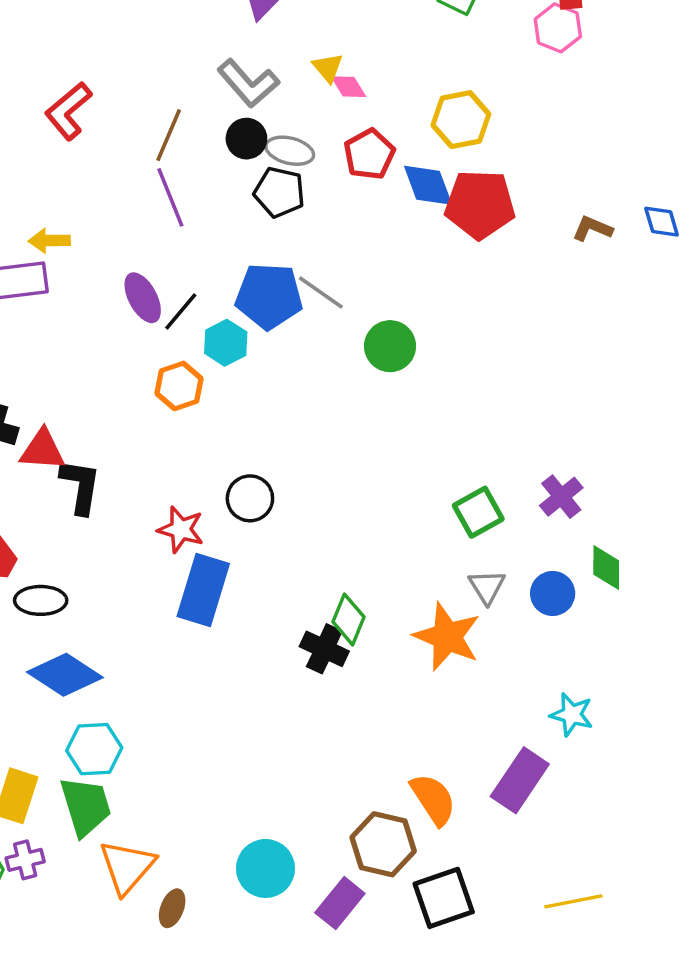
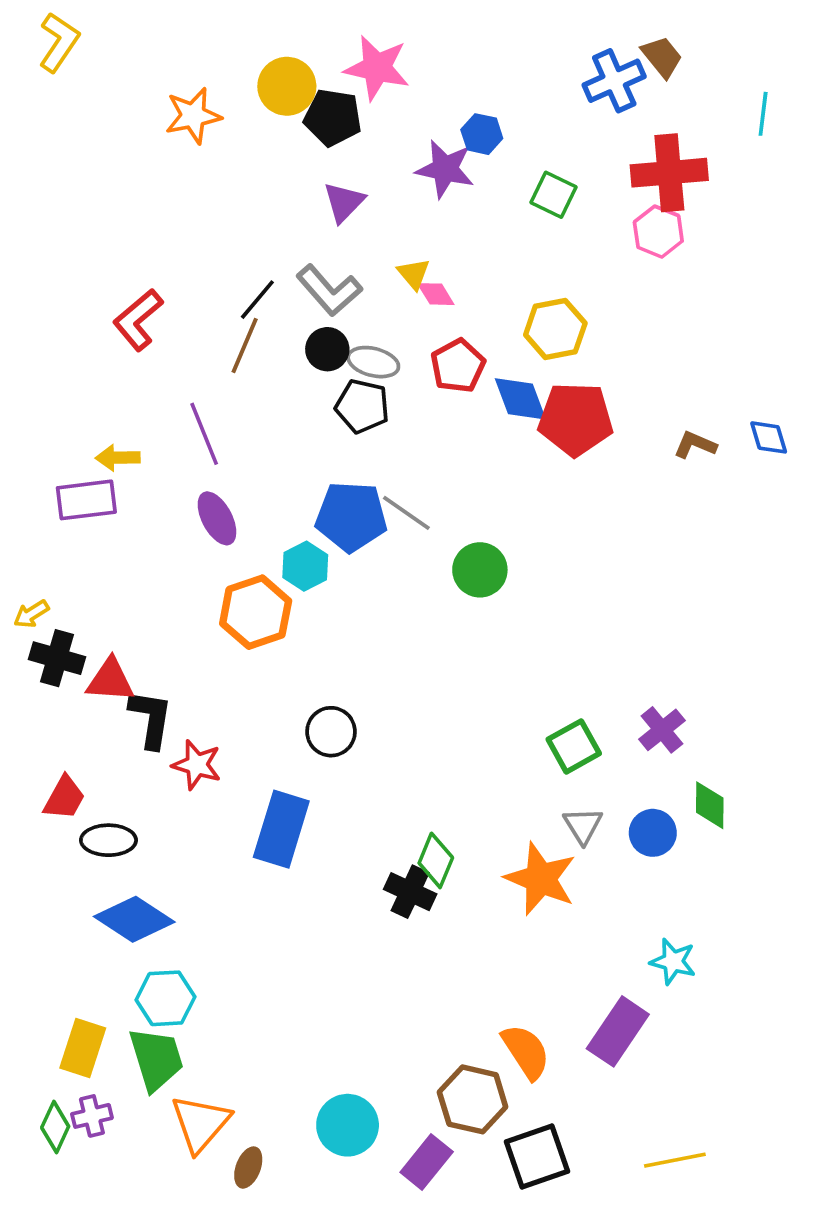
purple line: (170, 197) -> (204, 434), moved
black line: (181, 312) -> (257, 300), moved
orange hexagon: (179, 386) -> (256, 612), size x1.4
red star: (181, 529) -> (197, 765), moved

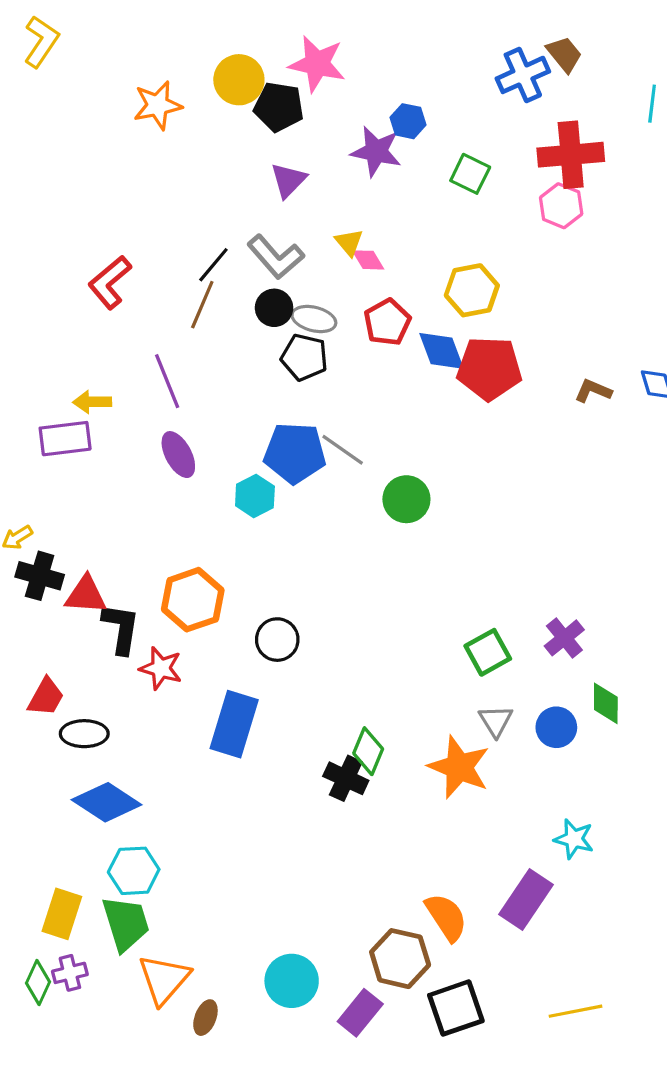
orange hexagon: (256, 612) -> (193, 600), moved

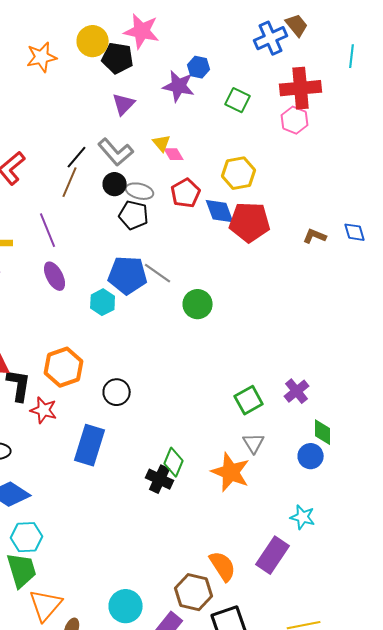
blue circle: (556, 727) -> (311, 456), moved

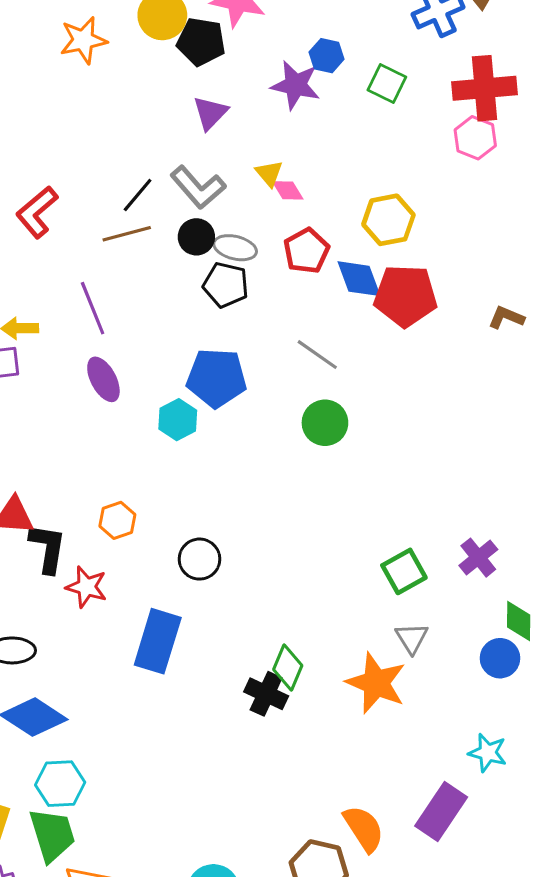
green square: (238, 100) -> (387, 84), moved
brown line: (70, 182) -> (127, 234), turned 52
gray line: (158, 273) -> (317, 355), moved
orange hexagon: (64, 367) -> (117, 520), size x0.6

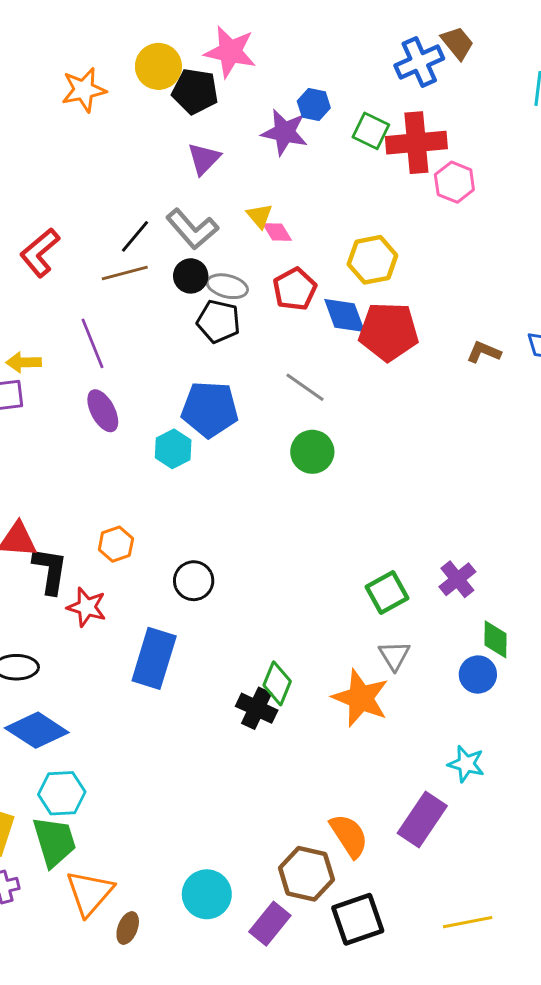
red cross: (485, 88) -> (416, 143), moved

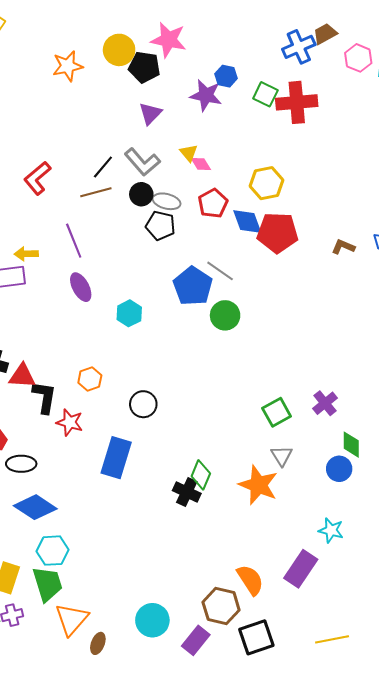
brown trapezoid: (457, 43) -> (325, 34), turned -80
pink hexagon: (454, 182) -> (358, 58), moved
blue pentagon: (210, 409) -> (193, 286), moved, turned 30

